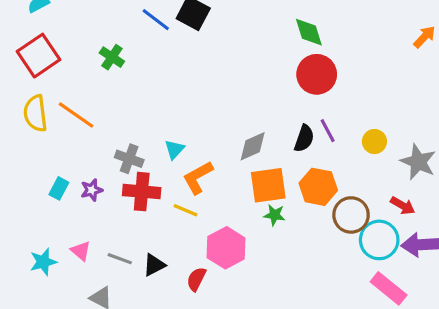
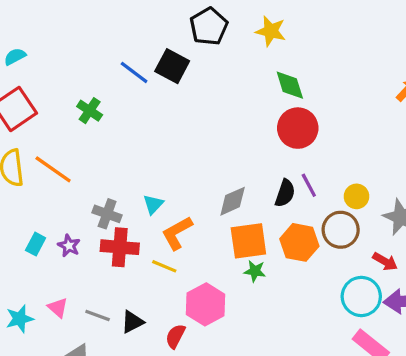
purple star: (92, 190) -> (69, 246), turned -30
brown circle: (351, 215) -> (341, 230), moved

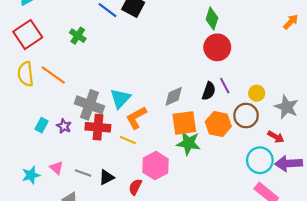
green diamond: (290, 85) -> (212, 19), turned 35
cyan triangle: (153, 204) -> (120, 98), size x1.5
gray cross: (107, 214) -> (89, 105), size x1.5
green star: (255, 271) -> (189, 143), size x1.6

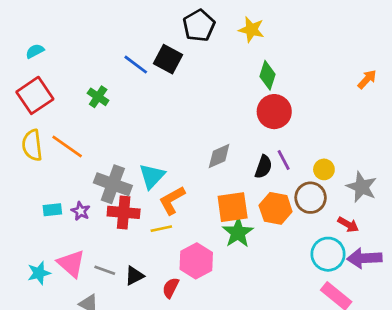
gray diamond: (174, 96) -> (219, 156), moved
cyan rectangle: (42, 125) -> (52, 210), turned 56
yellow line: (128, 140) -> (161, 229), turned -35
green star: (189, 143) -> (238, 233), turned 30
pink triangle: (56, 168) -> (71, 264), size x1.6

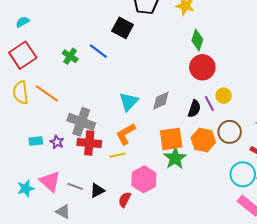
blue line: (136, 65) -> (98, 51), moved
yellow circle: (324, 169) -> (224, 96), moved
cyan triangle: (152, 176) -> (129, 102), moved

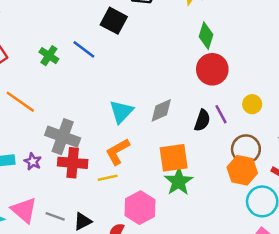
yellow circle: (224, 96) -> (252, 104), moved
orange hexagon: (203, 140) -> (242, 170), moved

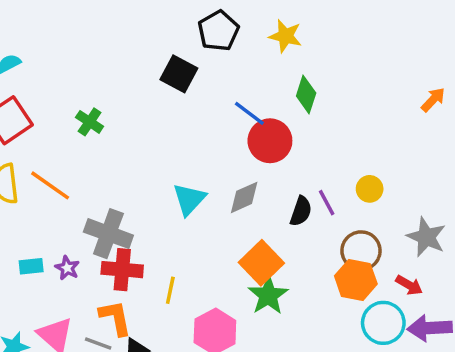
blue line: (84, 49) -> (249, 113), moved
red circle: (212, 69) -> (270, 141), moved
orange L-shape: (118, 152) -> (115, 318), moved, turned 108
orange square: (174, 158) -> (261, 263), turned -36
yellow line: (108, 178) -> (170, 290), turned -66

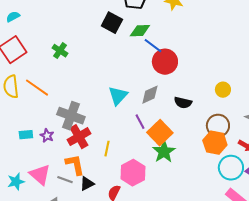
green diamond: (306, 94) -> (140, 31), moved, turned 70
purple line: (327, 203) -> (140, 122), moved
black semicircle: (301, 211) -> (183, 103), turned 84
red cross: (122, 270) -> (79, 137), turned -35

